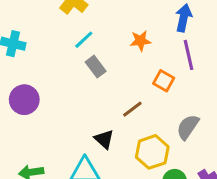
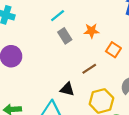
orange star: (140, 41) -> (91, 31), moved
black triangle: (104, 139) -> (67, 89), turned -32

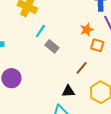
orange star: (91, 31) -> (87, 30), moved

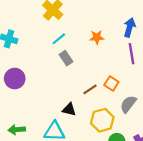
orange star: (87, 30) -> (97, 37), moved
orange square: (97, 45) -> (111, 84), moved

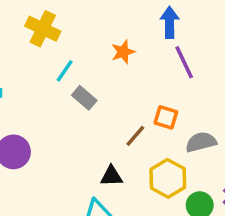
gray semicircle: (128, 104) -> (201, 142), turned 54

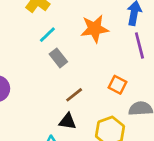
orange star: (123, 52) -> (95, 29), size x1.5
brown line: (135, 136) -> (74, 95), moved

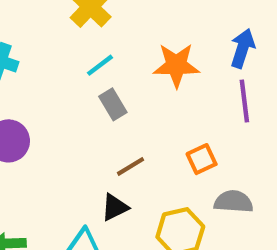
orange square: (118, 85) -> (202, 159), turned 30
black triangle: (68, 121) -> (115, 207), turned -42

